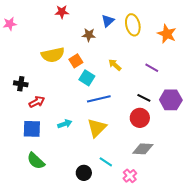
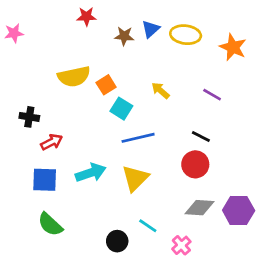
yellow ellipse: (133, 25) -> (186, 35), turned -70
brown star: (89, 35) -> (124, 36), moved
purple hexagon: (171, 100) -> (239, 210), moved
cyan arrow: (65, 124) -> (91, 173), size x1.5

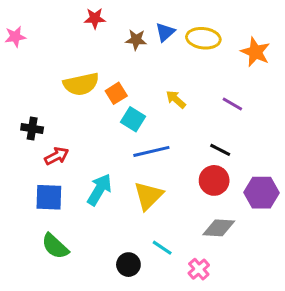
cyan arrow: (91, 173) -> (99, 190), turned -40
purple hexagon: (239, 210) -> (261, 193), moved

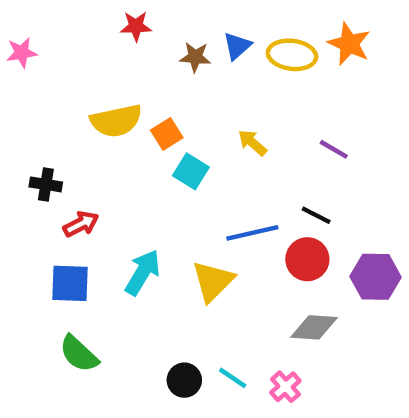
orange star: (255, 52) -> (349, 44), moved
blue line: (151, 151) -> (252, 233), moved
cyan line: (162, 248) -> (233, 378), moved

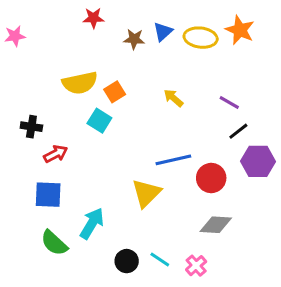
cyan square: (191, 171) -> (99, 121), moved
black line: (316, 215) -> (238, 131), moved, turned -65
cyan arrow: (143, 272) -> (92, 223), moved
purple hexagon: (376, 277) -> (258, 161), moved

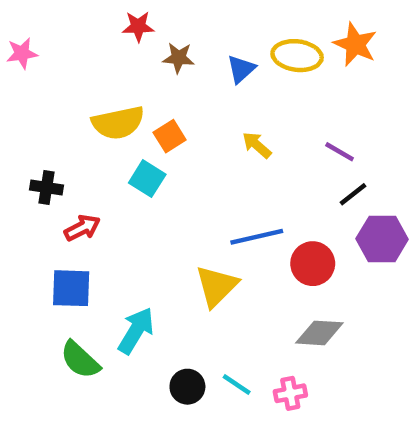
blue triangle: (163, 32) -> (241, 69), moved
brown star: (134, 39) -> (178, 58), moved
pink cross: (196, 266) -> (290, 393), turned 30

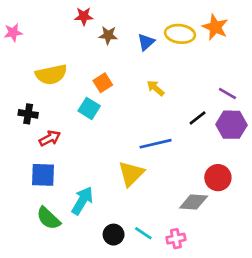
yellow semicircle: (118, 123) -> (51, 75), moved
purple line: (340, 152) -> (227, 94), moved
black line: (353, 194) -> (198, 118), moved
purple hexagon: (382, 239) -> (232, 125), moved
red circle: (313, 264) -> (218, 178), moved

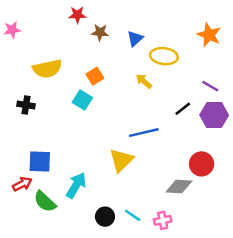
orange star: (215, 27) -> (209, 35), moved
yellow ellipse: (180, 34) -> (164, 56), moved
red arrow: (50, 138) -> (22, 184), moved

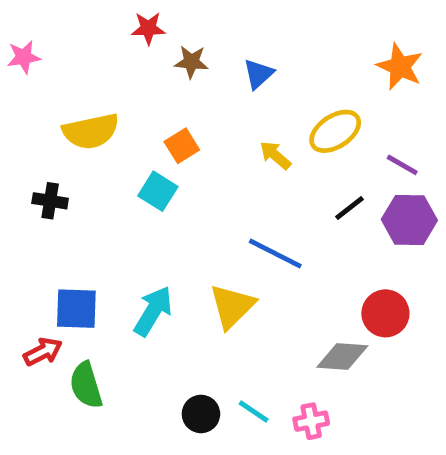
yellow ellipse: (164, 56) -> (335, 131), moved, turned -40
blue line: (144, 133) -> (275, 253), turned 40
cyan arrow: (76, 185) -> (153, 311), moved
green semicircle: (45, 202) -> (86, 385), turned 30

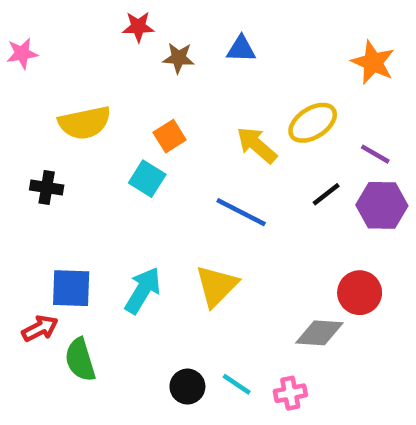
blue triangle: (258, 74) -> (241, 49), moved, turned 44
yellow arrow: (275, 155) -> (257, 145), size x1.4
blue line: (275, 253) -> (241, 212), moved

